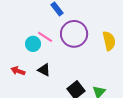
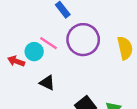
red arrow: (18, 71) -> (16, 61), moved

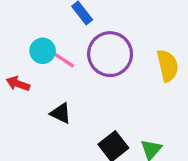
cyan circle: (34, 52) -> (43, 51), moved

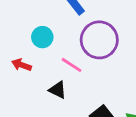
pink line: (62, 59) -> (71, 65), moved

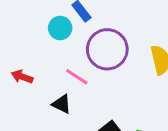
cyan circle: (42, 37) -> (60, 28), moved

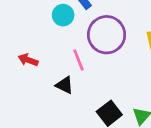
pink line: (77, 77) -> (78, 60), turned 35

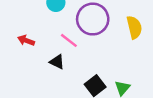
pink line: (78, 60) -> (69, 40), turned -30

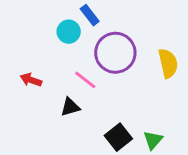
black triangle: (57, 62) -> (70, 107), turned -42

